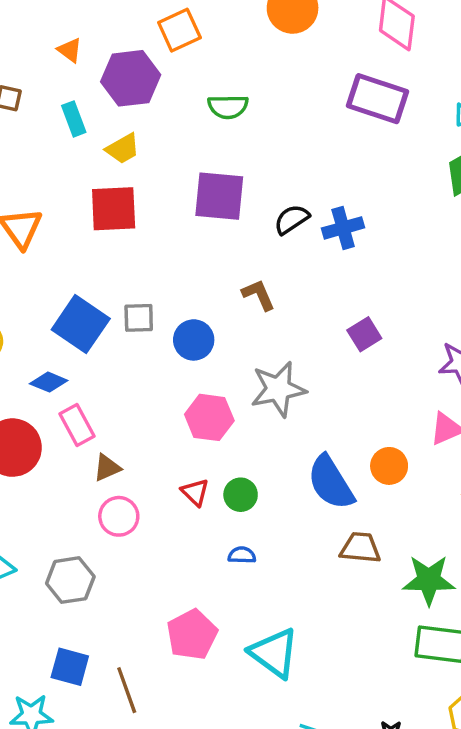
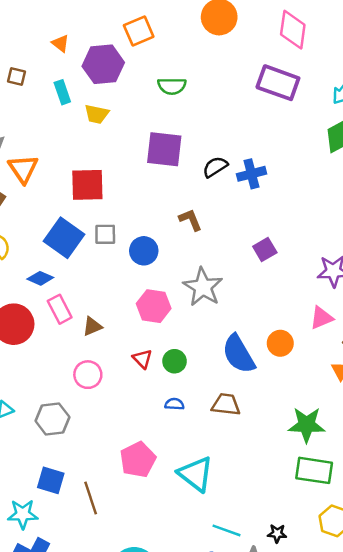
yellow trapezoid: (123, 149) -> (97, 114), turned 40
red square: (114, 209) -> (87, 185), moved
gray star: (278, 389) -> (203, 287), turned -30
brown triangle: (107, 468) -> (92, 326), moved
brown trapezoid: (360, 548) -> (226, 404), moved

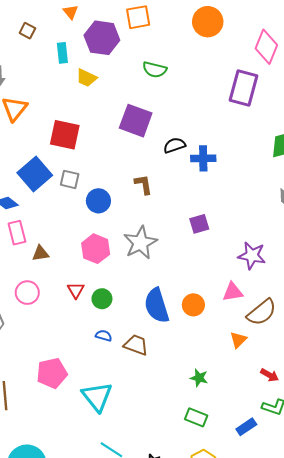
purple rectangle: (278, 83) -> (243, 88), turned 72
blue semicircle: (174, 404) -> (104, 336), moved
green star: (307, 425) -> (199, 378), size x0.6
green rectangle: (314, 470) -> (196, 417), size x0.7

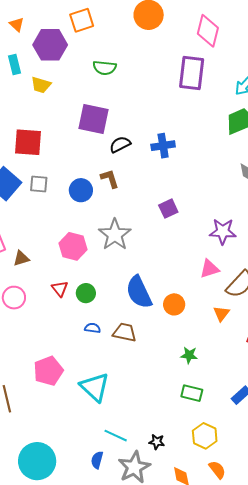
black semicircle: (174, 145) -> (120, 144), moved
blue circle: (98, 201) -> (81, 190), moved
orange circle: (193, 305) -> (174, 304), moved

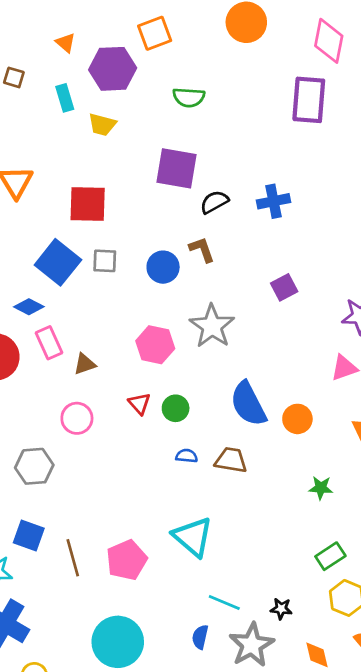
pink pentagon: (48, 371) -> (127, 560), moved
green rectangle: (192, 393) -> (330, 556), moved, turned -45

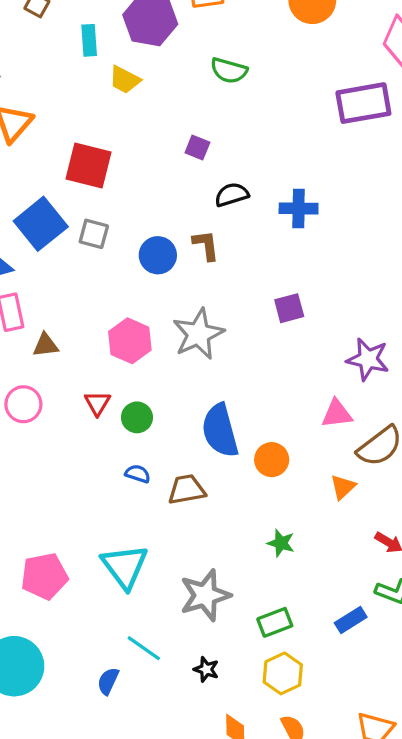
purple rectangle: (309, 100) -> (363, 103), turned 63
purple square: (176, 168) -> (197, 147), size x0.5
brown trapezoid: (231, 460) -> (187, 490), turned -32
gray star: (252, 645) -> (205, 595), moved

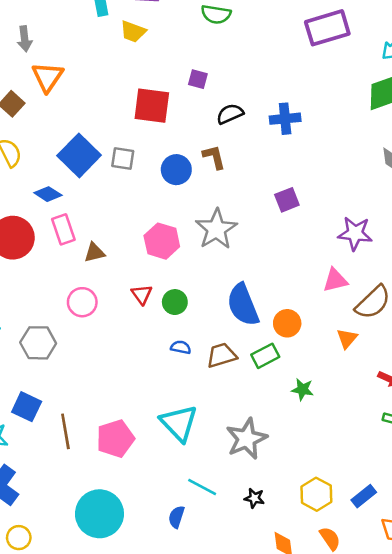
red square: (89, 166) -> (152, 106), moved
blue rectangle: (351, 620) -> (364, 496), moved
green rectangle: (275, 622) -> (265, 356), moved

